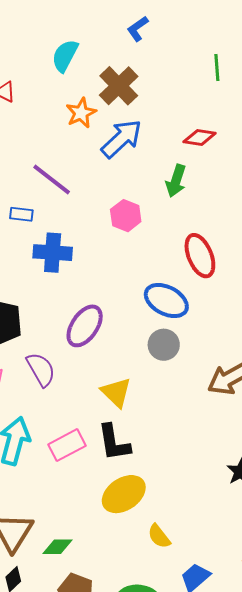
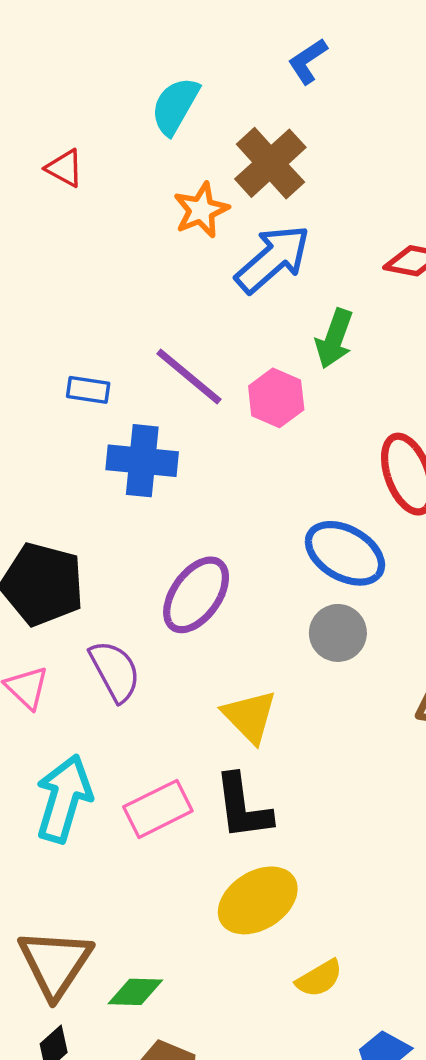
purple line: (52, 180) -> (189, 376), moved
green arrow: (176, 181) -> (334, 339), moved
yellow semicircle: (159, 536) -> (319, 978), turned -84

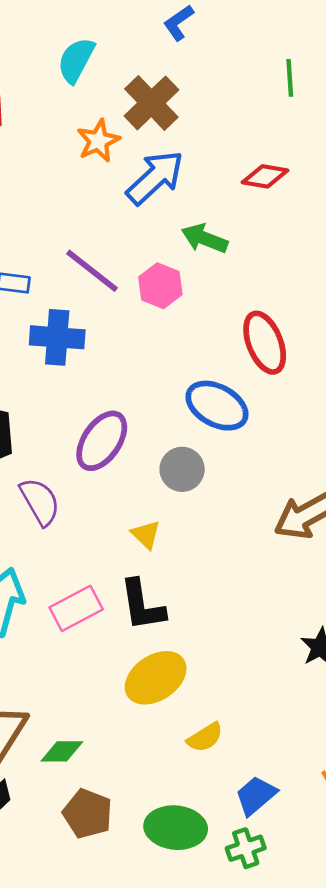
green arrow: (334, 339) -> (205, 238), turned 93
gray circle: (338, 633) -> (182, 469), moved
yellow triangle: (250, 716) -> (146, 535), size x0.7

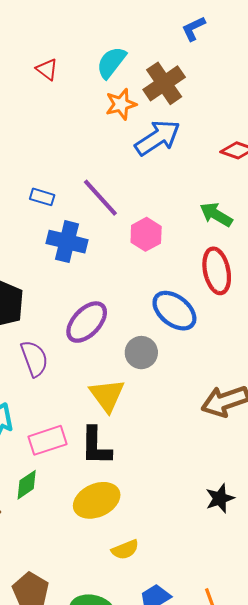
cyan semicircle: (76, 60) -> (111, 62), moved
green arrow: (205, 238) -> (216, 215), moved
pink hexagon: (160, 286) -> (146, 234), moved
yellow triangle: (146, 535) -> (107, 395), size x1.6
green diamond: (62, 751) -> (27, 485), moved, turned -44

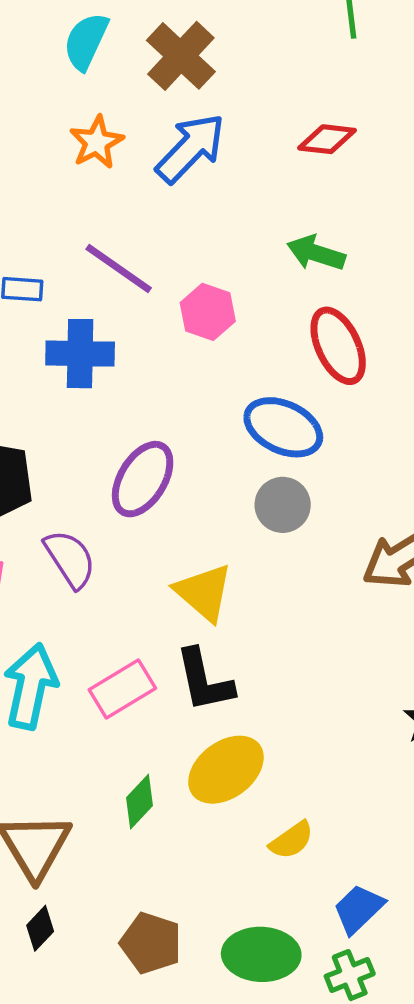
orange star: (121, 104) -> (97, 142), moved
gray circle: (141, 353) -> (283, 505), moved
green diamond: (27, 485) -> (139, 802), moved

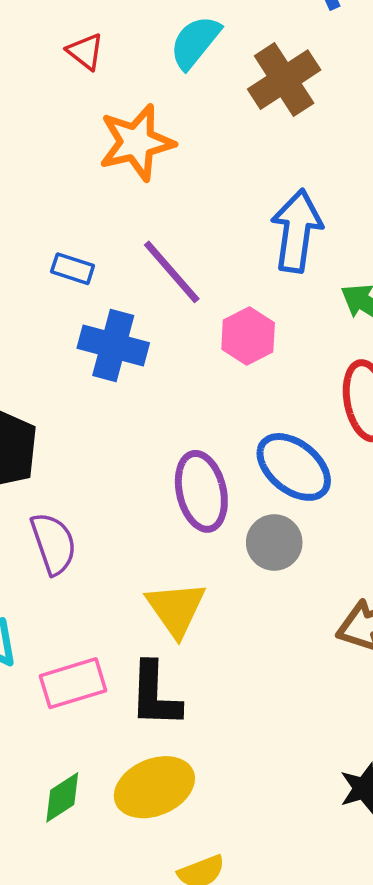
orange star: (97, 142) -> (137, 142), moved, size x1.4
blue arrow: (191, 148) -> (297, 231), moved, turned -50
purple ellipse: (143, 479) -> (201, 491), moved, turned -58

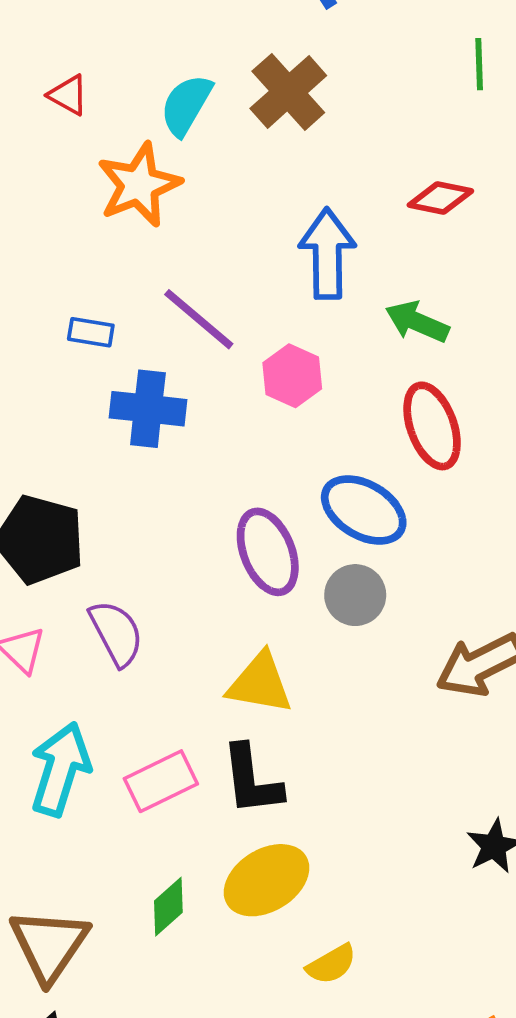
cyan semicircle: (195, 42) -> (186, 105), moved
yellow triangle: (176, 609) -> (260, 683), turned -36

